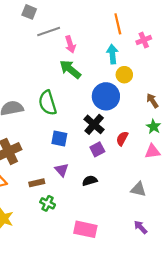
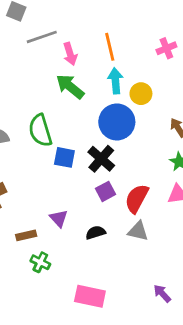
orange line: (118, 24) -> (110, 47), moved
cyan arrow: (112, 54) -> (115, 81), moved
blue square: (59, 138) -> (64, 157), moved
red semicircle: (122, 138) -> (137, 199), moved, size x1.5
gray triangle: (138, 189) -> (138, 231), moved

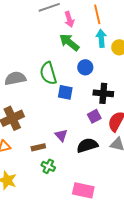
blue circle: (117, 122) -> (85, 67), moved, size x0.6
black cross: (101, 159) -> (103, 93), moved, turned -36
black semicircle: (96, 233) -> (87, 145), size x1.5

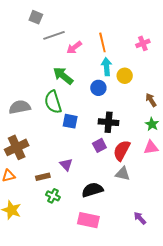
pink arrow: (69, 19) -> (74, 47), turned 70
green arrow: (69, 42) -> (63, 76), moved
blue circle: (85, 67) -> (98, 88), moved
black semicircle: (87, 145) -> (92, 190), moved

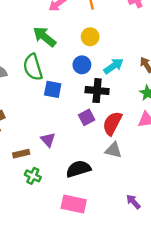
cyan arrow: (107, 67) -> (113, 66), moved, turned 60
yellow circle: (125, 76) -> (90, 37), moved
blue circle: (98, 88) -> (82, 65), moved

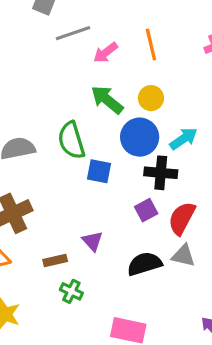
green arrow: (45, 37) -> (107, 100), moved
blue circle: (82, 65) -> (140, 137), size x1.5
black semicircle: (78, 169) -> (144, 264), moved

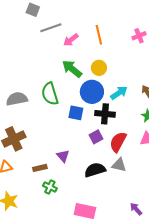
blue square: (99, 171) -> (76, 113), moved

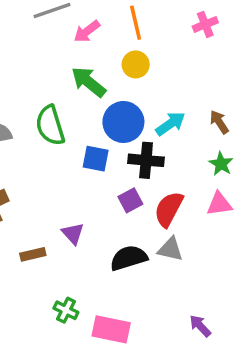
yellow circle: (99, 68) -> (136, 64), moved
green cross: (50, 187) -> (66, 310), moved

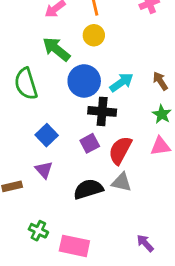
blue square: (96, 159) -> (47, 135), moved, turned 35

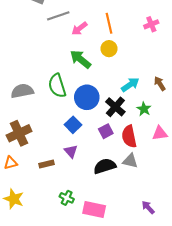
blue circle: (84, 81) -> (87, 97), moved
black cross: (102, 111) -> (115, 107), turned 36
green star: (162, 114) -> (144, 109), moved
red semicircle: (120, 150) -> (129, 136), turned -40

